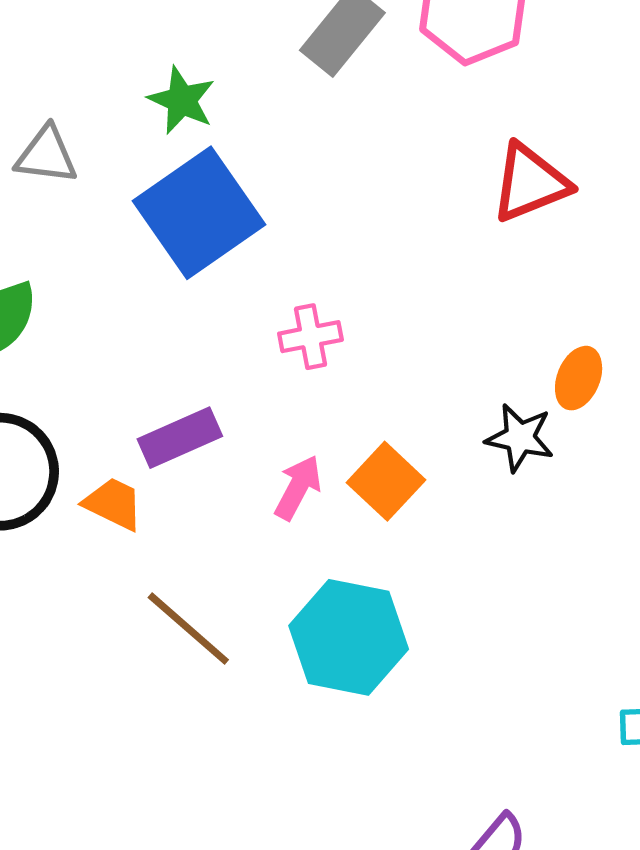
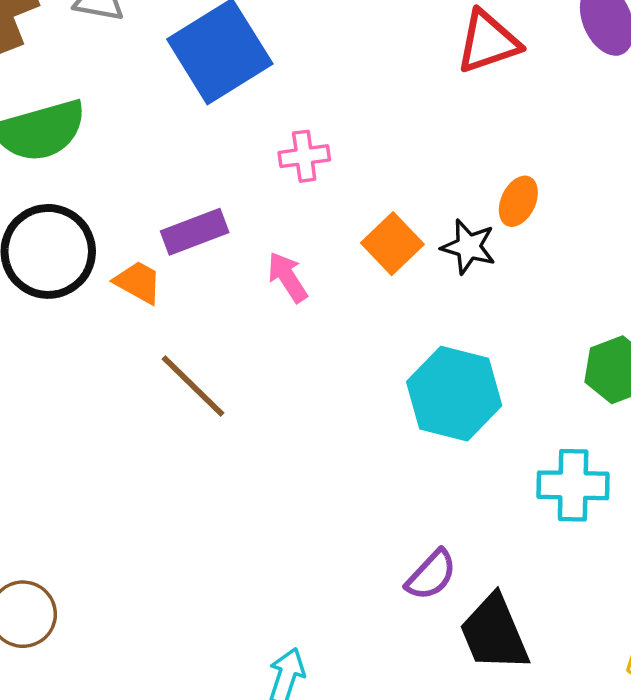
orange square: (386, 481) -> (392, 244), moved
pink arrow: (298, 487) -> (287, 277), turned -64
cyan hexagon: (349, 637) -> (454, 394), moved

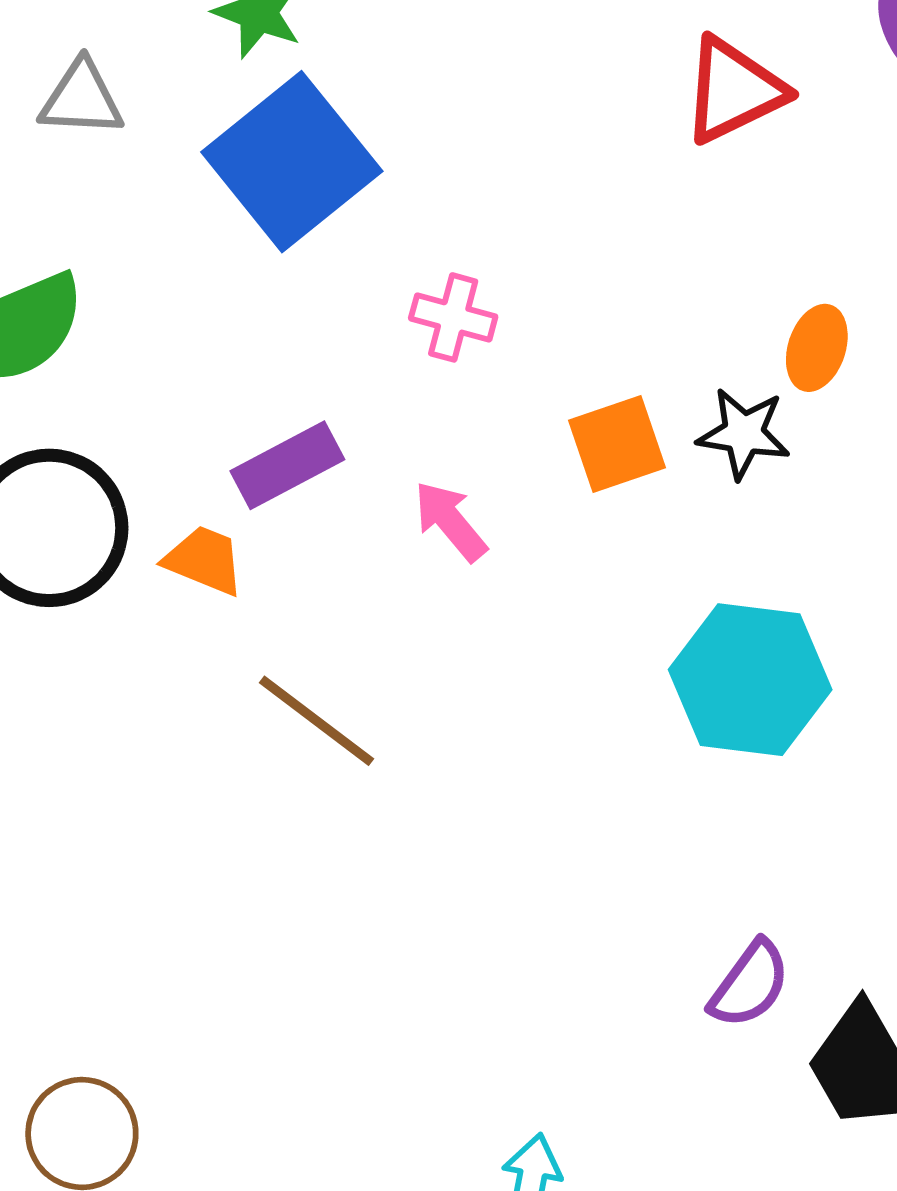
pink cross: (304, 156) -> (453, 317), turned 30
orange square: (392, 244) -> (617, 444), turned 32

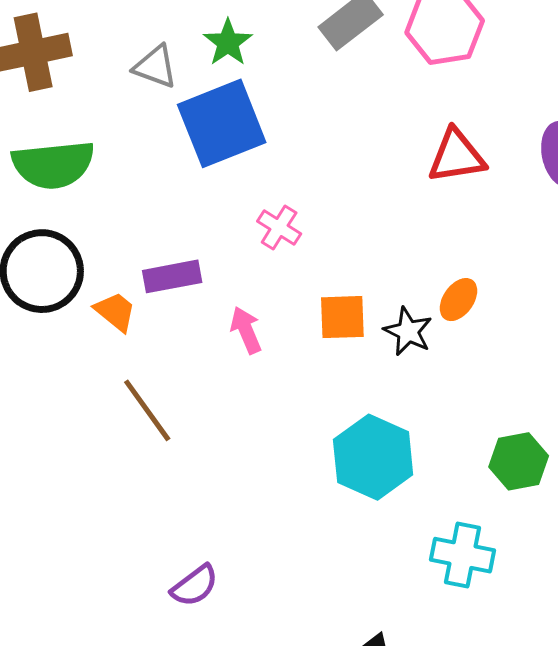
gray triangle: (81, 99) -> (155, 67), moved
purple semicircle: (750, 984) -> (195, 586), moved

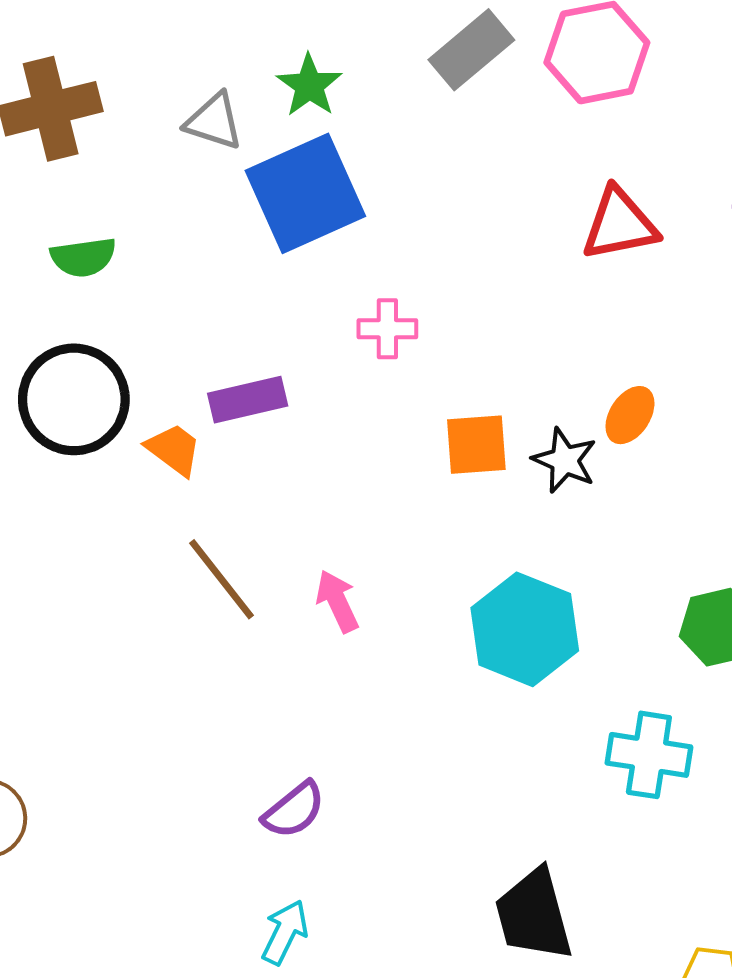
green semicircle: (53, 165) -> (83, 257), size x0.6
pink cross: (279, 227) -> (387, 329), turned -30
pink arrow: (246, 330) -> (337, 601), moved

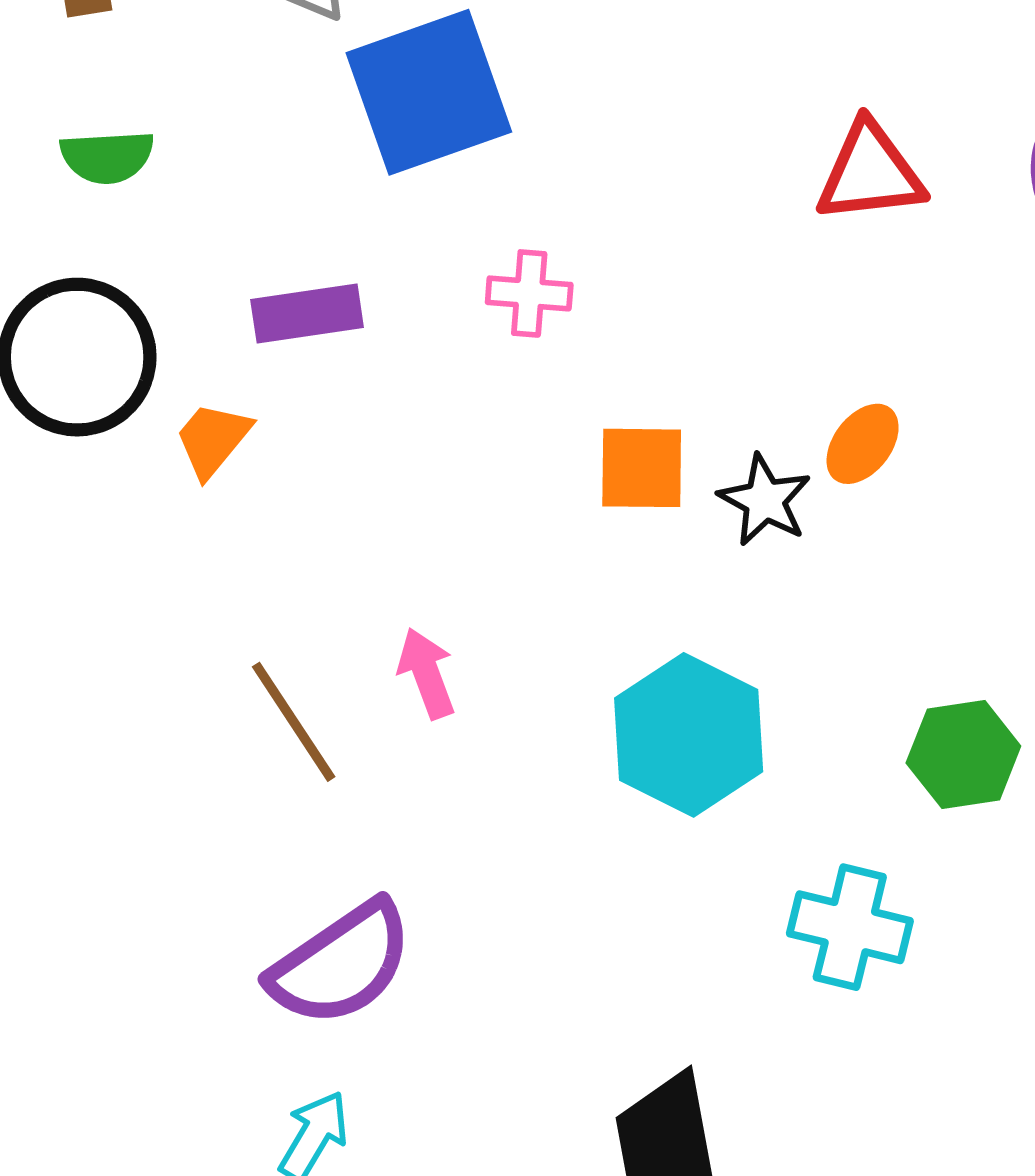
purple rectangle: (248, 400) -> (307, 313), moved
orange trapezoid: (174, 449) -> (213, 440), turned -92
brown line: (222, 579) -> (294, 722), moved
purple semicircle: (294, 810) -> (341, 964), size x1.6

